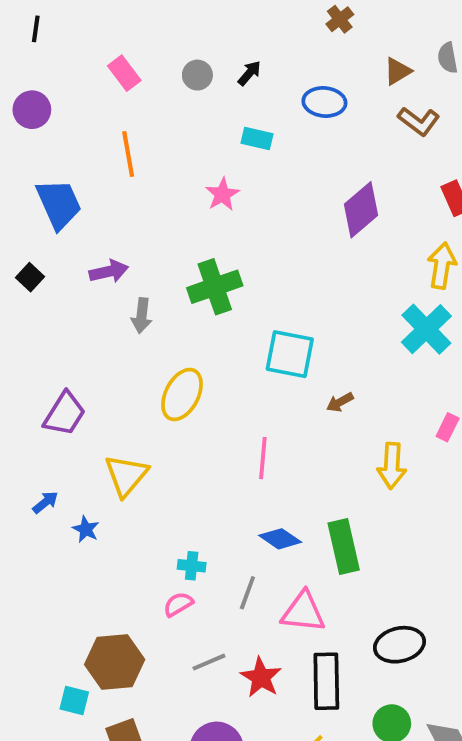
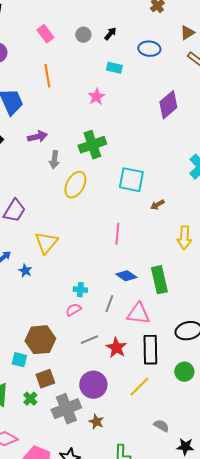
yellow ellipse: (182, 395) -> (75, 185), moved

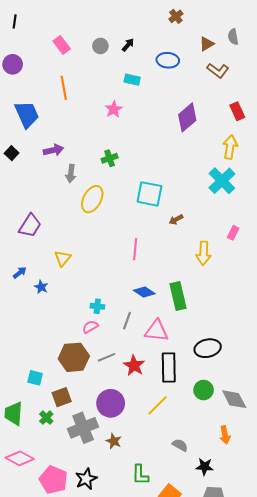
green cross: (92, 145) -> (110, 158), size x0.6
yellow triangle: (46, 243) -> (63, 258), size x0.7
brown hexagon: (40, 340) -> (74, 357), moved

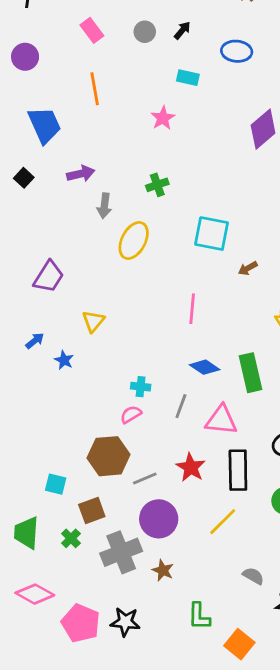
gray line: (107, 357) -> (145, 478), moved
black star: (86, 479) -> (125, 622), turned 30

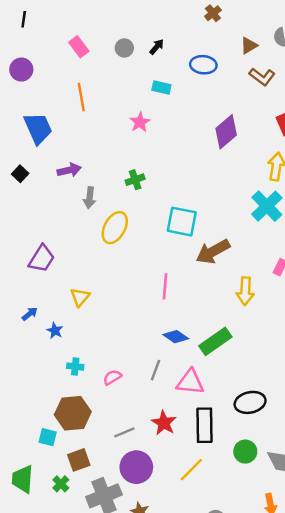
brown arrow: (248, 268) -> (213, 252), size x2.0
green rectangle: (251, 373) -> (215, 341), turned 68
cyan cross: (141, 387) -> (75, 367), moved
brown hexagon: (109, 456) -> (73, 413), moved

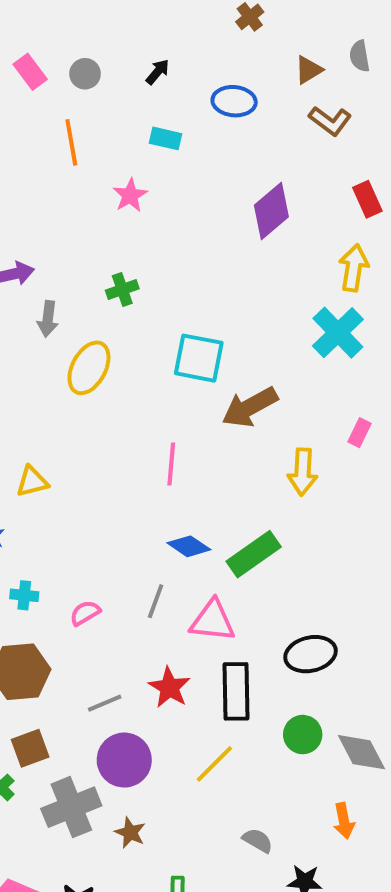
gray circle: (124, 48) -> (85, 74), moved
orange line: (81, 97) -> (71, 142), moved
yellow triangle: (80, 297) -> (32, 482), turned 36

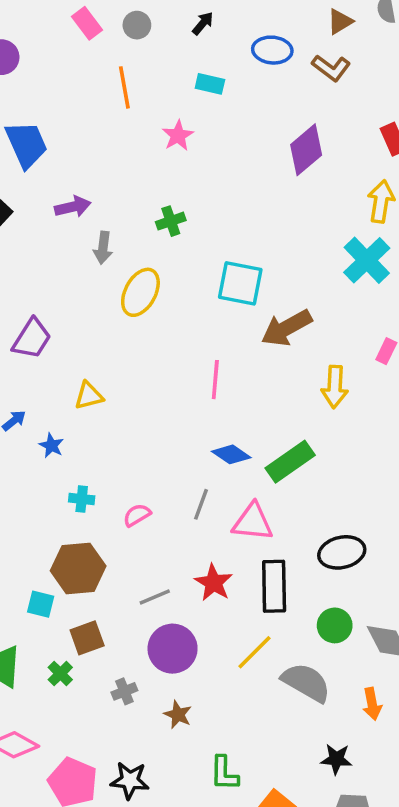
brown L-shape: (330, 121) -> (331, 68), moved
gray cross: (71, 807) -> (124, 691), size x0.5
gray semicircle: (258, 840) -> (306, 682), moved, size x1.8

